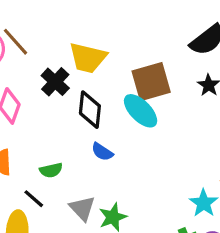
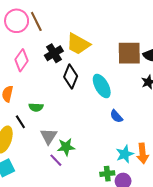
brown square: (151, 82) -> (129, 53), moved
blue semicircle: (102, 152) -> (116, 116), moved

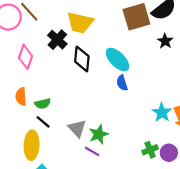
green semicircle: (36, 107) -> (43, 104), moved
blue semicircle: (116, 116) -> (122, 83), moved, turned 40
cyan star: (125, 154) -> (162, 113), moved

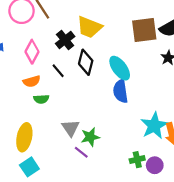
blue semicircle: (122, 83) -> (120, 91), size x1.5
orange semicircle: (21, 96) -> (32, 81), moved, turned -112
cyan star: (162, 113) -> (154, 126), size x1.4
black line: (43, 122) -> (58, 71), moved

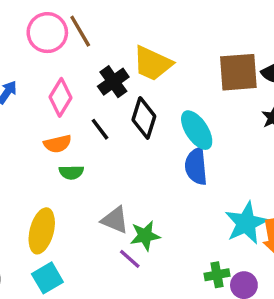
gray triangle: (71, 128) -> (115, 220), turned -36

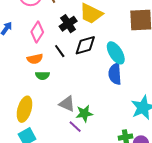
black diamond: (144, 118) -> (85, 45), turned 55

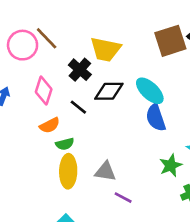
black diamond: (85, 45) -> (109, 91), turned 30
yellow ellipse: (24, 109) -> (68, 171), moved
green star: (84, 113) -> (171, 165), moved

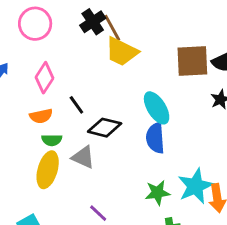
brown line: (47, 38) -> (112, 28), moved
black cross: (80, 70) -> (93, 22), moved
black diamond: (109, 91) -> (105, 128), moved
gray triangle: (105, 171) -> (83, 157), moved

